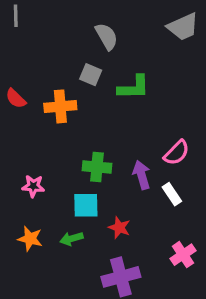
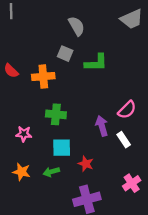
green cross: (97, 167) -> (56, 114), moved

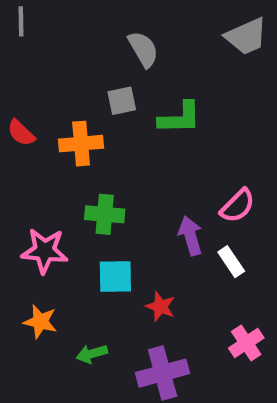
gray square: (65, 54) -> (122, 101), turned -35
pink star: (24, 134) -> (45, 251), size x1.5
green arrow: (51, 172) -> (92, 354), moved

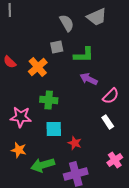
gray trapezoid: (246, 36) -> (97, 17), moved
orange cross: (81, 144) -> (38, 67), turned -36
purple arrow: (190, 236) -> (89, 79), moved, turned -48
green arrow: (92, 354) -> (43, 165), size x1.6

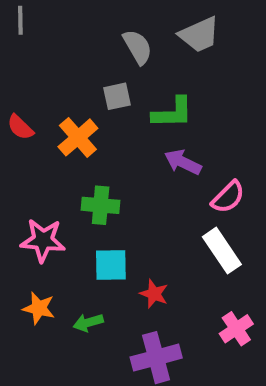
white rectangle: (108, 122) -> (222, 251), size x1.5
green arrow: (43, 165) -> (88, 323), moved, size x0.6

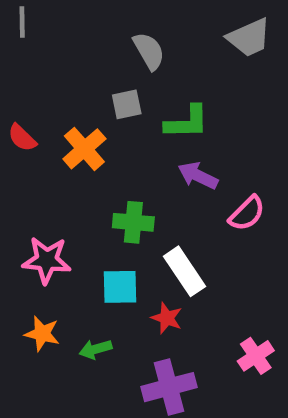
gray trapezoid: (199, 35) -> (249, 38), moved
green cross: (101, 205) -> (133, 222), moved
white rectangle: (222, 251) -> (185, 271), moved

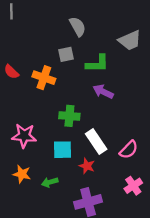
gray trapezoid: (249, 38) -> (130, 40), moved
orange cross: (84, 149) -> (44, 78), turned -30
pink semicircle: (247, 213) -> (129, 150), moved

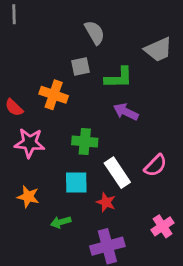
red semicircle: (11, 72) -> (14, 108), moved
pink star: (24, 136) -> (30, 143), moved
pink semicircle: (129, 150) -> (155, 166), moved
orange star: (22, 174) -> (28, 197), moved

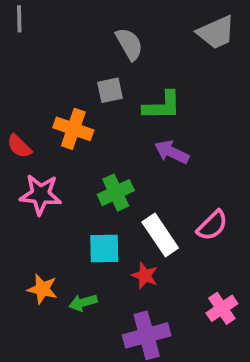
gray trapezoid: (158, 50) -> (216, 32), moved
green cross: (85, 141) -> (116, 193), turned -30
orange star: (28, 197) -> (42, 289), moved

